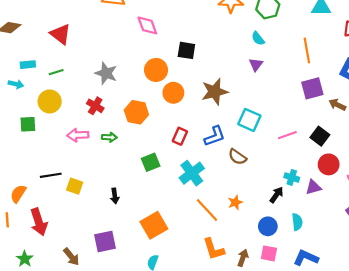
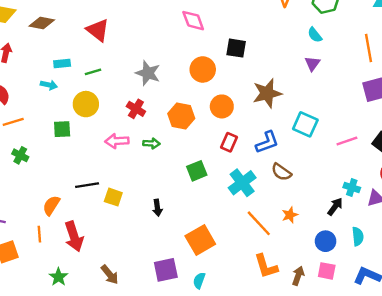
orange circle: (173, 93) -> (222, 106), moved
brown semicircle: (237, 157) -> (281, 172), moved
purple square: (105, 241) -> (166, 270), moved

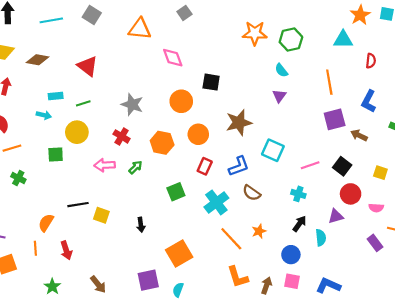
green arrow: (151, 143) -> (135, 167), turned -48
cyan cross: (352, 188) -> (298, 194), moved
red arrow: (74, 236) -> (66, 250), size x0.7
cyan semicircle: (358, 236) -> (321, 238), moved

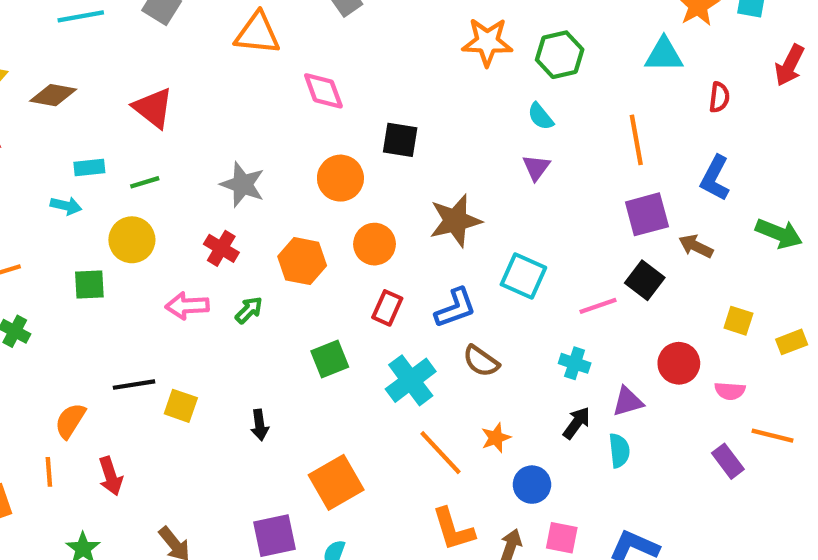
black square: (342, 166) -> (645, 280), moved
purple triangle: (336, 216) -> (628, 402), moved
blue circle: (291, 255) -> (532, 485), moved

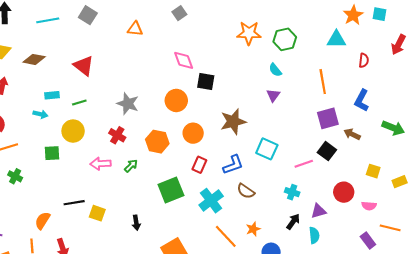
orange triangle: (257, 33) -> (135, 29), size x0.7
pink diamond: (323, 91) -> (184, 60), moved
green square: (330, 359) -> (171, 190), size x1.4

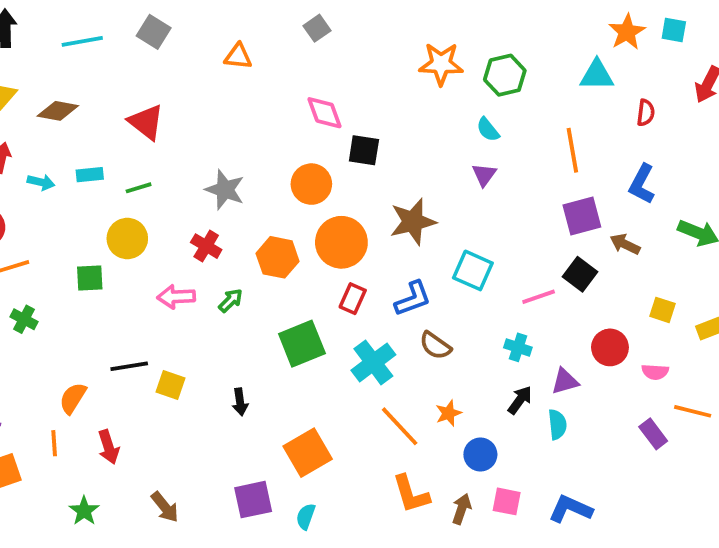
cyan arrow: (40, 114) -> (41, 182), moved
orange circle: (193, 133) -> (341, 242), size x1.4

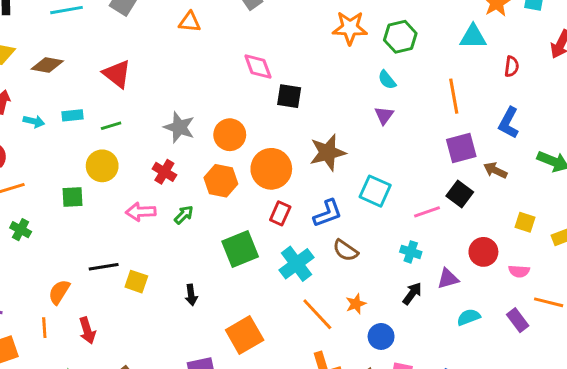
orange circle: (311, 184) -> (230, 135), moved
cyan semicircle: (557, 424) -> (469, 317), moved, turned -105

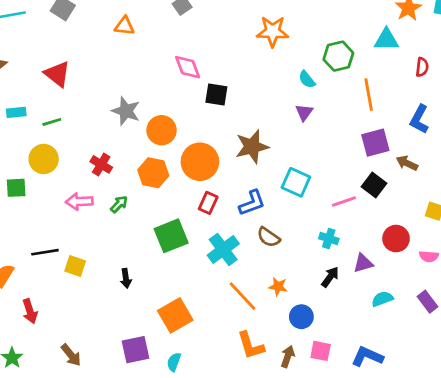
green hexagon: (400, 37) -> (338, 56), moved
gray star: (179, 127) -> (126, 111), moved
orange star: (356, 304) -> (278, 287), turned 30

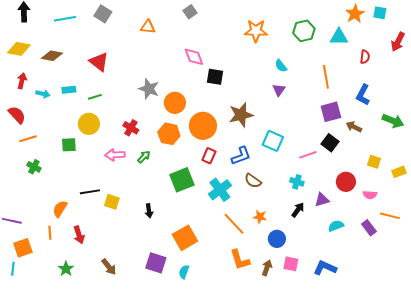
green hexagon: (338, 56) -> (304, 31), moved
purple square: (135, 350) -> (156, 263), turned 30

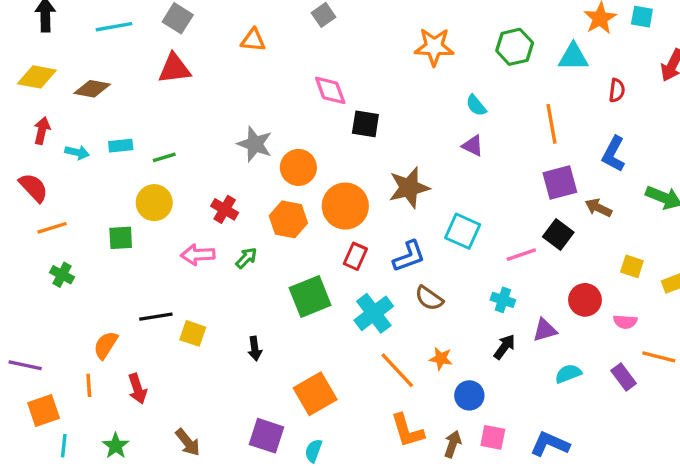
red triangle: (99, 62) -> (174, 69), moved, turned -45
purple triangle: (279, 90) -> (473, 146), turned -40
cyan line: (13, 269) -> (64, 446), moved

